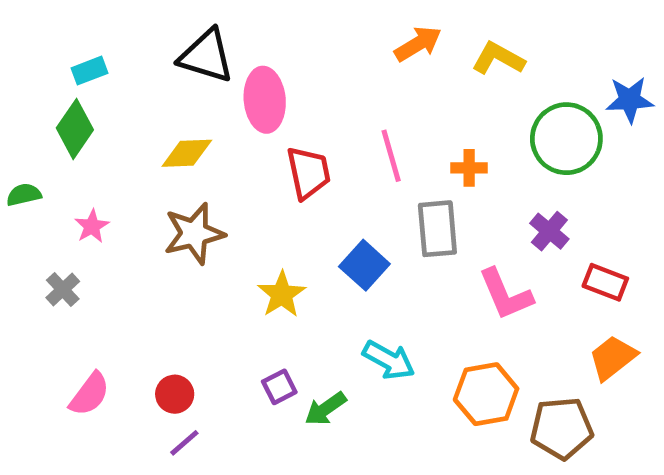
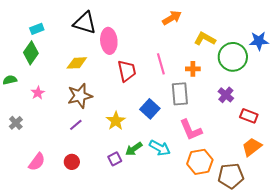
yellow L-shape: (498, 58) -> (205, 39), moved
gray cross: (63, 290) -> (16, 123), moved
pink L-shape: (506, 294) -> (191, 130), moved
green arrow: (326, 409) -> (134, 149), moved
purple line: (184, 443) -> (76, 125), moved

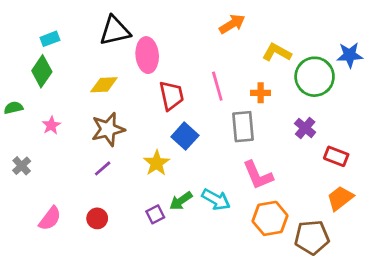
black triangle: (85, 23) -> (115, 31), turned -30
blue square: (150, 109) -> (185, 136), moved

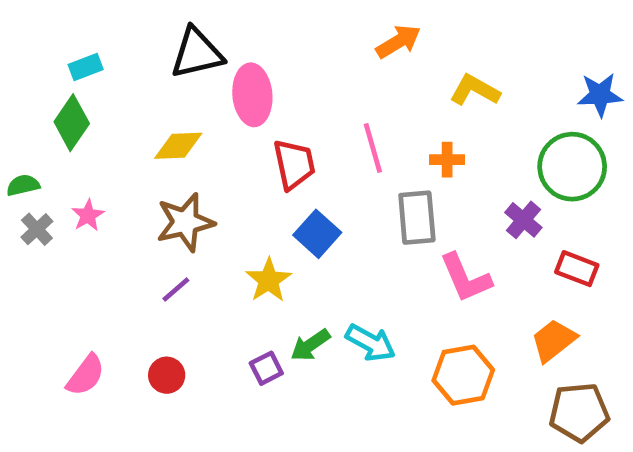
green circle: (315, 77) -> (572, 167), moved
gray cross: (22, 166) -> (37, 229), moved
pink L-shape: (258, 175) -> (466, 278), moved
orange trapezoid: (340, 198) -> (554, 340), moved
brown pentagon: (312, 237) -> (579, 412), moved

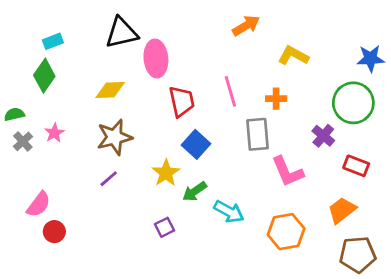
green arrow: (310, 345) -> (195, 192), moved
pink semicircle: (86, 375) -> (39, 204), moved
red circle: (167, 375) -> (54, 232), moved

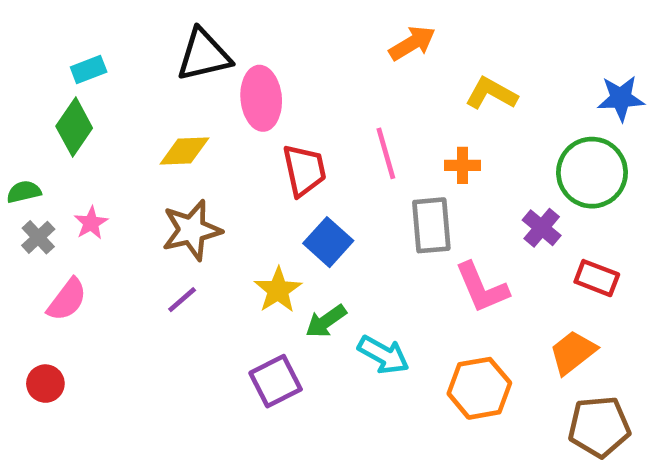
pink semicircle: (39, 204) -> (67, 300), moved
purple square: (165, 227) -> (276, 381), size x1.5
red circle: (54, 232) -> (45, 384), moved

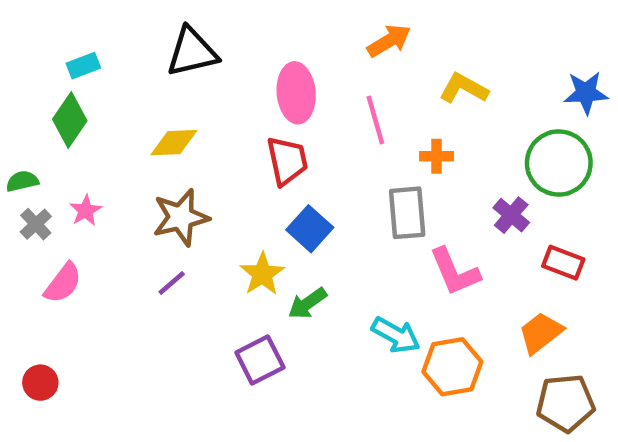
pink ellipse: (261, 98) -> (296, 93), moved
pink line: (386, 153) -> (375, 120), moved
cyan arrow: (383, 355) -> (396, 335), moved
red circle: (45, 384) -> (40, 383), moved

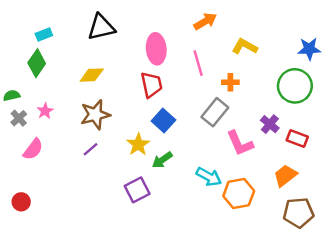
gray rectangle: (407, 213) -> (215, 112), turned 44
purple cross: (511, 215) -> (270, 124), moved

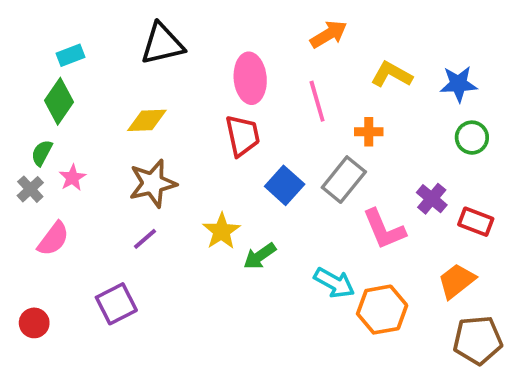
blue star: (309, 49) -> (459, 84), moved
green circle: (295, 86) -> (472, 138), size x0.6
green semicircle: (12, 95) -> (42, 153), moved, turned -49
blue square: (163, 121) -> (285, 185), moved
purple square: (137, 190) -> (116, 304), moved

